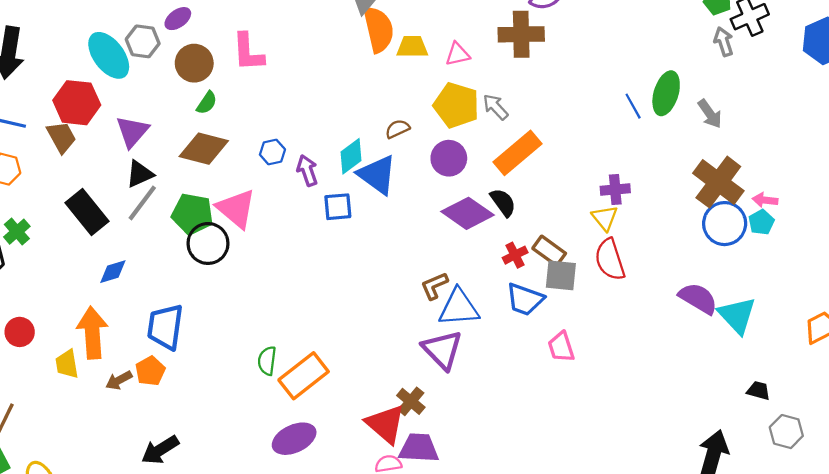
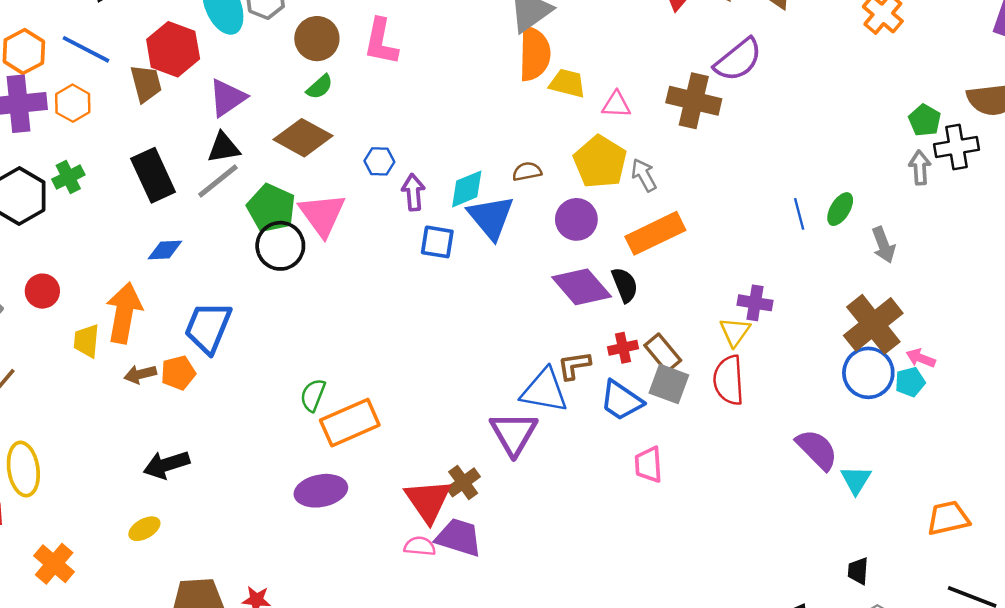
green ellipse: (666, 93) -> (840, 209), size x0.7
brown L-shape: (434, 286) -> (574, 365), moved
cyan triangle: (737, 315) -> (856, 480), size x0.7
black trapezoid: (758, 391) -> (858, 571), turned -115

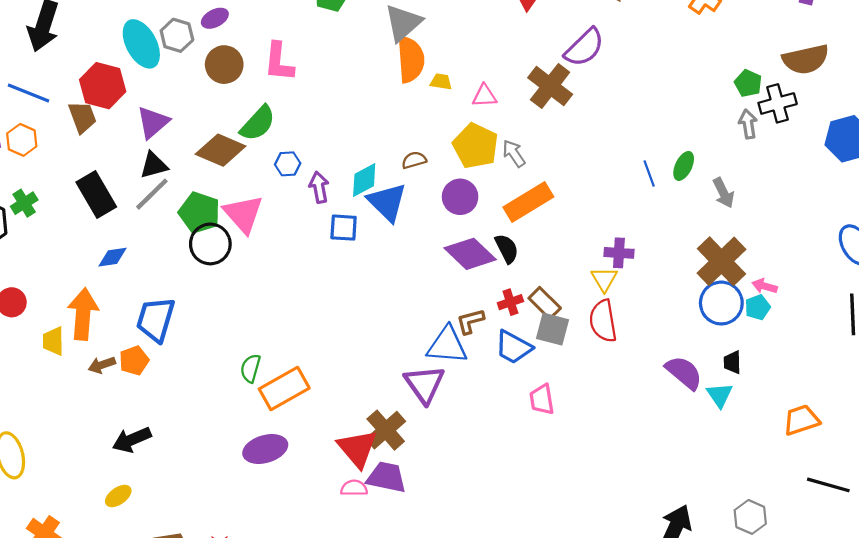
yellow trapezoid: (567, 83) -> (441, 82), size x0.7
green semicircle: (320, 87) -> (258, 123), moved, size x1.6
brown cross: (694, 101) -> (550, 86), turned 30
brown cross: (463, 482) -> (386, 430), size x1.4
black trapezoid: (858, 571) -> (732, 362), moved

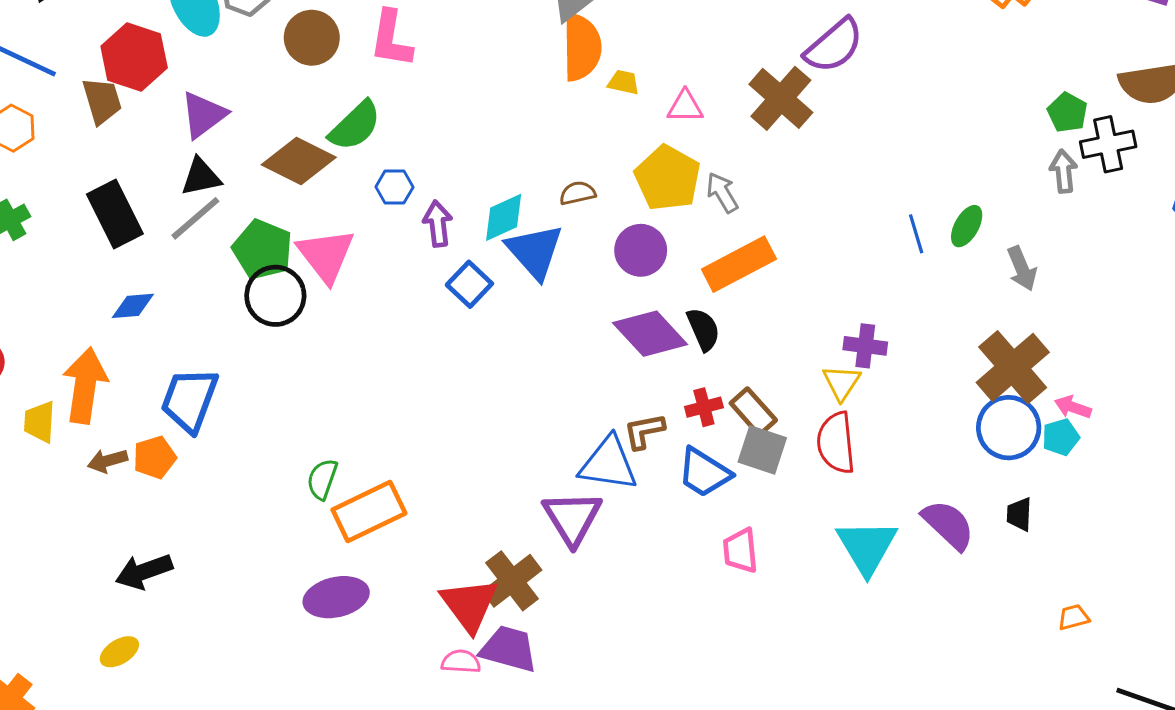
blue square: (344, 228) -> (469, 284), turned 36
cyan triangle: (720, 395) -> (867, 547), moved, size x1.6
orange trapezoid: (801, 420) -> (1074, 617), moved, size x0.6

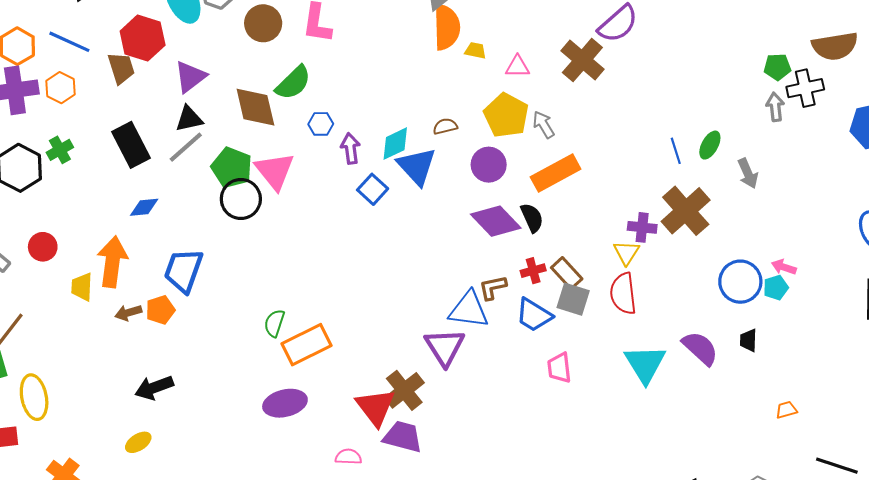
green pentagon: (1067, 112) -> (777, 67), turned -30
brown diamond: (299, 161) -> (255, 107), turned 51
brown cross: (1013, 367) -> (686, 211), moved
pink semicircle: (461, 662) -> (348, 457), moved

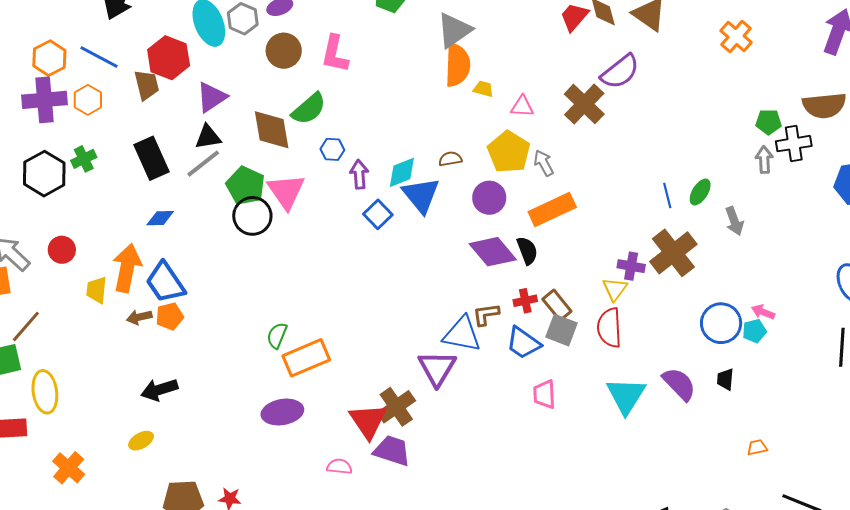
blue trapezoid: (183, 271) -> (165, 282), moved, turned -57

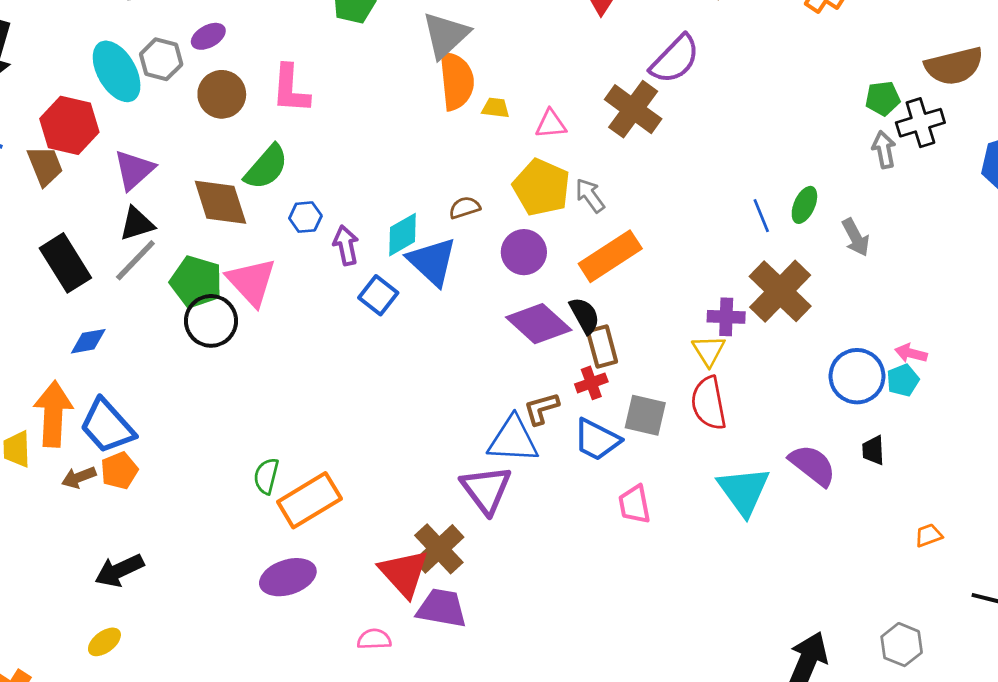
brown rectangle: (557, 305) -> (602, 347), moved, turned 32

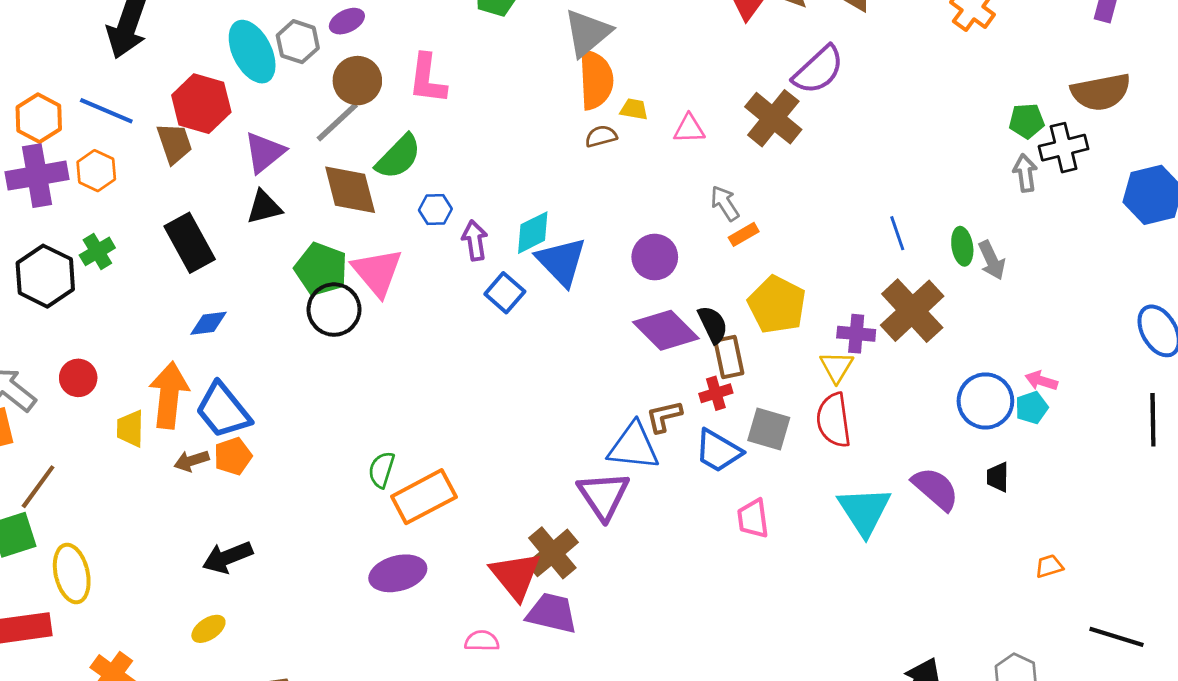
yellow pentagon: (541, 187) -> (777, 305), moved
green ellipse: (804, 205) -> (962, 246), moved, turned -36
brown semicircle: (465, 208) -> (601, 136), moved
orange rectangle: (610, 256) -> (744, 234), moved, size x0.5
gray line: (135, 260) -> (337, 122), moved

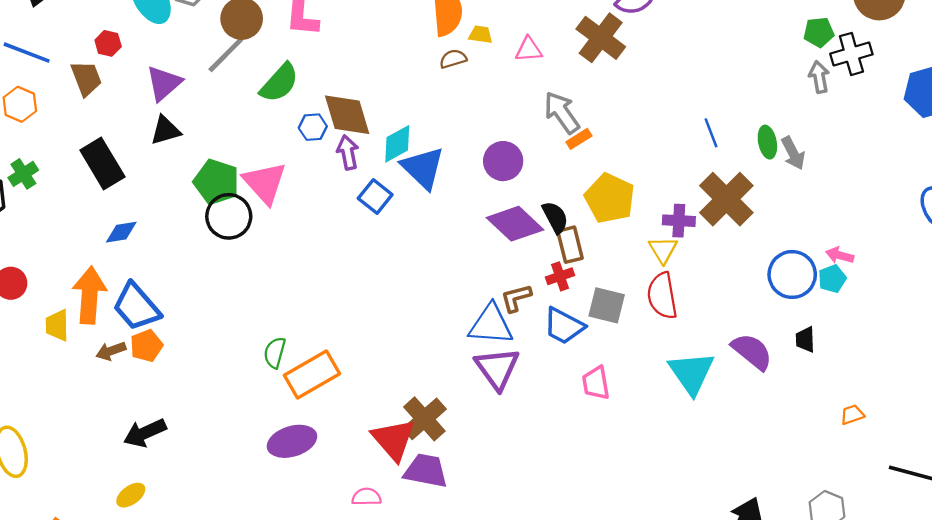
red hexagon: (201, 104) -> (108, 43), size x0.5
brown diamond: (350, 190) -> (347, 115), moved
gray arrow: (725, 203) -> (562, 113), size x1.4
purple triangle: (603, 495) -> (497, 368), moved

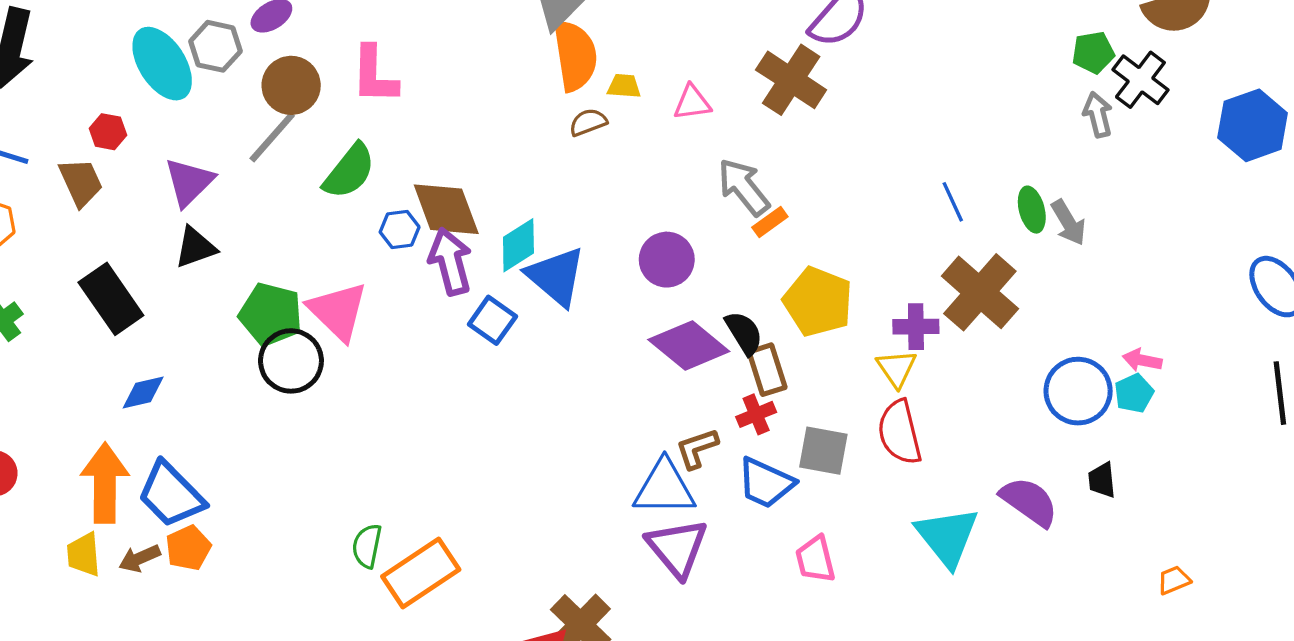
black cross: (851, 54) -> (1140, 80), turned -33
purple arrow: (348, 152) -> (450, 262), size x1.4
yellow trapezoid: (57, 325) -> (84, 554), moved

